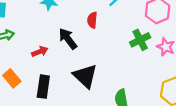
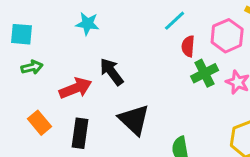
red semicircle: (92, 20) -> (188, 46), moved
red arrow: (40, 52) -> (75, 88), size x1.5

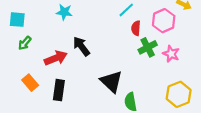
green arrow: (32, 67) -> (25, 43), turned 144
black triangle: (134, 120) -> (111, 82), moved

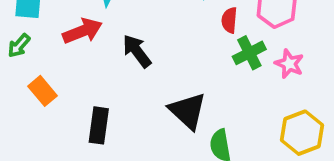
green arrow: (25, 43) -> (19, 46), moved
red arrow: (56, 58) -> (82, 31), moved
orange rectangle: (30, 83) -> (42, 91), moved

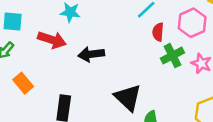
red arrow: (82, 31) -> (52, 40), turned 40
black arrow: (137, 51) -> (91, 54), turned -60

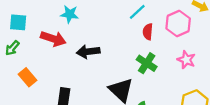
green cross: (172, 56) -> (147, 63), moved, turned -30

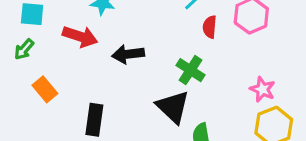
pink star: (186, 60) -> (262, 89), moved
green cross: (147, 63) -> (190, 70), moved

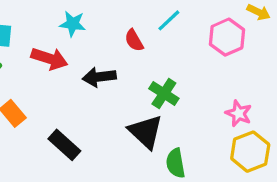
red semicircle: (210, 27) -> (134, 40), moved, turned -35
black rectangle: (94, 120) -> (64, 145), turned -56

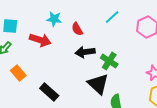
red semicircle: (134, 40) -> (77, 29), moved
black arrow: (99, 77) -> (85, 52), moved

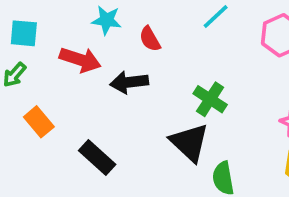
black arrow: (85, 52) -> (129, 82), moved

